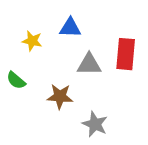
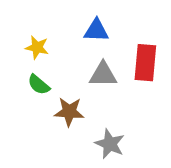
blue triangle: (70, 28) -> (96, 30), moved
green semicircle: (16, 80) -> (39, 85), moved

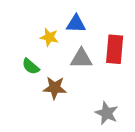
yellow star: (37, 47) -> (49, 37), moved
gray star: (110, 144) -> (107, 113), moved

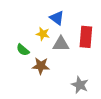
blue triangle: (76, 24) -> (57, 18), turned 35
yellow star: (49, 37) -> (43, 34), moved

